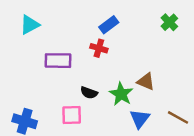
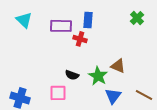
cyan triangle: (30, 25) -> (24, 20), turned -48
blue rectangle: (109, 25) -> (88, 20), turned -49
purple rectangle: (58, 61) -> (61, 26), moved

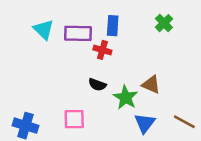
green cross: (137, 18) -> (164, 23), moved
cyan triangle: (24, 20) -> (43, 29), moved
black semicircle: (72, 75) -> (97, 85), moved

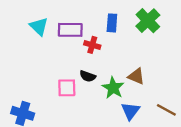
green cross: (164, 23) -> (148, 21), size x1.5
blue rectangle: (113, 26) -> (112, 23), moved
pink square: (74, 119) -> (67, 88), moved

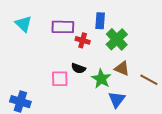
green cross: (148, 21) -> (117, 39), moved
cyan triangle: (39, 26) -> (23, 24), moved
brown line: (166, 110) -> (149, 80), moved

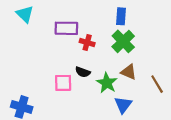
blue rectangle: (100, 21) -> (121, 16), moved
cyan triangle: (23, 24) -> (25, 14), moved
brown line: (149, 80) -> (157, 84), turned 30

